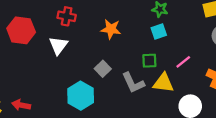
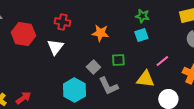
green square: (149, 61) -> (118, 60), moved
gray L-shape: (133, 83) -> (108, 86), moved
red arrow: (21, 105) -> (23, 98), turned 133

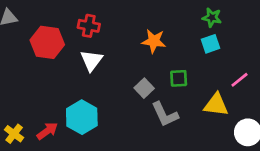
red cross: (62, 22) -> (89, 26), moved
cyan hexagon: (74, 90) -> (82, 117), moved

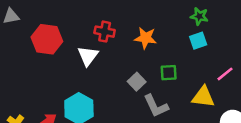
red cross: (89, 26) -> (105, 32), moved

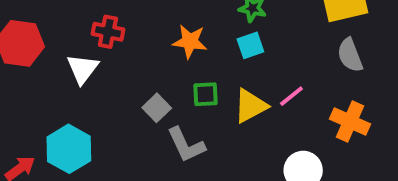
orange star: (146, 38) -> (190, 41), moved
yellow triangle: (203, 97) -> (250, 106), moved, turned -35

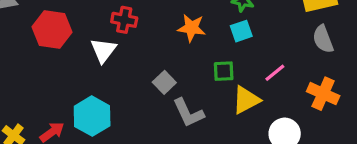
green square: (206, 94) -> (224, 71), moved
yellow triangle: (250, 106) -> (246, 100), moved

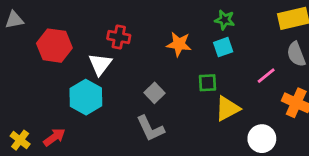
pink line: (275, 73) -> (266, 76), moved
gray L-shape: (188, 113) -> (150, 129), moved
cyan hexagon: (92, 116) -> (86, 97), moved

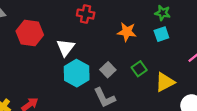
red cross: (119, 37) -> (86, 14), moved
green square: (207, 83) -> (139, 69), moved, turned -32
cyan hexagon: (86, 97) -> (77, 73), moved

